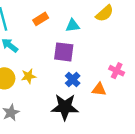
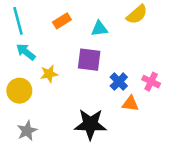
yellow star: (29, 76) -> (49, 74), moved
blue cross: (73, 80) -> (119, 82), moved

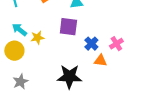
cyan arrow: (26, 52) -> (19, 30), moved
pink cross: (151, 82) -> (116, 44), turned 32

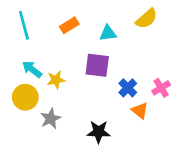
orange triangle: (100, 61) -> (140, 111), turned 32
black star: (69, 77) -> (99, 132), size x0.7
gray star: (20, 82) -> (51, 119), moved

